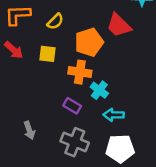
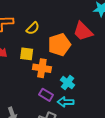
orange cross: (80, 72) -> (42, 68), moved
cyan arrow: (114, 115) -> (65, 102), moved

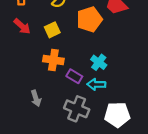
yellow square: (27, 54) -> (52, 30), turned -32
orange cross: (42, 68) -> (53, 60), moved

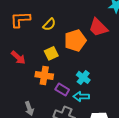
red arrow: (22, 26) -> (18, 57), moved
yellow square: (52, 30) -> (51, 53), moved

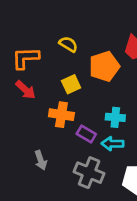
orange L-shape: (20, 19) -> (26, 58), moved
yellow semicircle: (49, 24) -> (68, 44), turned -104
cyan cross: (83, 77) -> (115, 117), turned -32

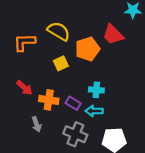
yellow semicircle: (68, 44) -> (59, 31), size x1.5
red arrow: (26, 90) -> (24, 88), moved
orange cross: (61, 115) -> (49, 100), moved

